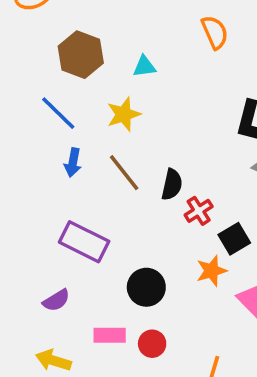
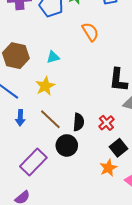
red cross: (199, 211) -> (106, 123), moved
purple rectangle: (84, 242) -> (33, 162), turned -64
black circle: (146, 287) -> (67, 145), moved

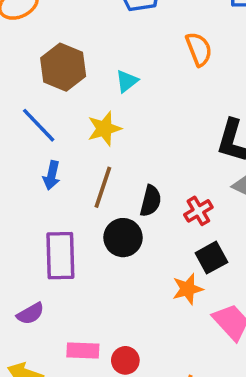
cyan triangle: (53, 57) -> (127, 81), turned -32
brown line: (50, 119) -> (103, 187), turned 55
purple rectangle: (33, 162) -> (60, 256), turned -56

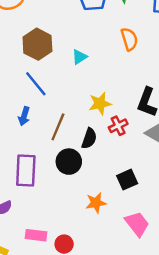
blue line: (39, 125) -> (36, 84), moved
yellow star: (104, 129) -> (100, 103), moved
red cross: (198, 211) -> (118, 126), moved
orange star: (188, 289) -> (96, 203), moved

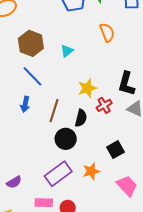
purple rectangle: (26, 170) -> (58, 174), moved, turned 56

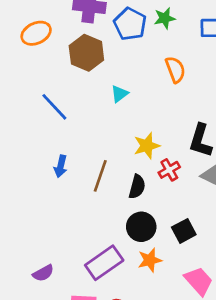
brown hexagon: (31, 43) -> (86, 53), moved
blue line: (32, 76) -> (54, 107), moved
black circle: (66, 139) -> (141, 227), moved

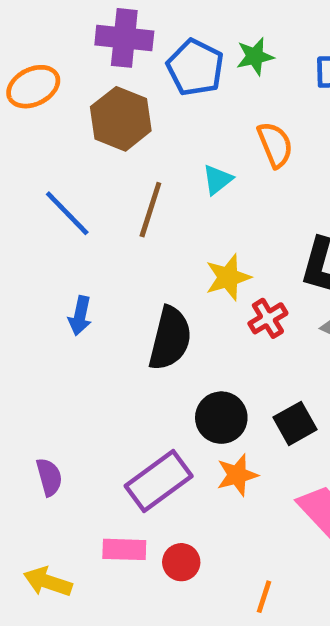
cyan triangle: (119, 94) -> (218, 180), moved
brown line: (100, 176) -> (150, 210), moved
black semicircle: (137, 187) -> (170, 338), moved, size x1.5
purple semicircle: (43, 273) -> (49, 477), moved, turned -75

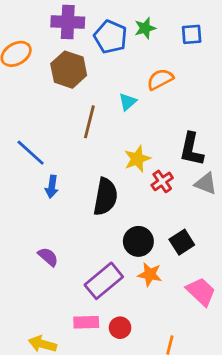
orange semicircle: (275, 145) -> (160, 79), turned -92
blue line: (67, 213) -> (31, 153), moved
orange star: (237, 475) -> (150, 274), turned 30
purple semicircle: (49, 477) -> (48, 257), moved, turned -30

